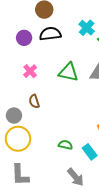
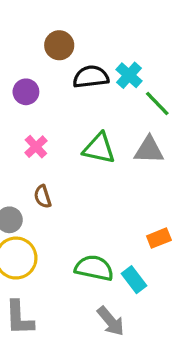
black semicircle: (50, 34) -> (91, 77), moved
green semicircle: (65, 145) -> (94, 268), size x1.6

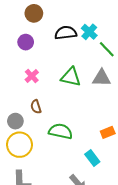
brown circle: (59, 45) -> (34, 13), moved
green semicircle: (94, 268) -> (61, 131), moved

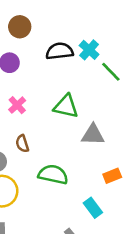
gray triangle: (102, 78) -> (93, 135), moved

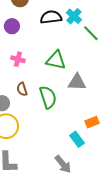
pink cross: (17, 105) -> (18, 59), turned -32
green semicircle: (53, 174) -> (48, 97), moved, turned 60
orange rectangle: (112, 176) -> (92, 122), moved

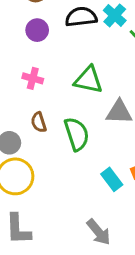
purple circle: (12, 26) -> (37, 30), moved
cyan rectangle: (77, 139) -> (112, 179), moved

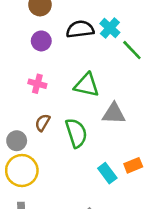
brown semicircle: (39, 122) -> (43, 123), turned 48

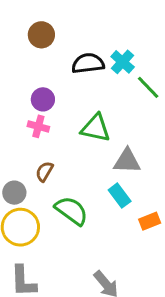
purple circle: (41, 41) -> (43, 99), moved
green semicircle: (76, 133) -> (71, 211), moved, turned -36
cyan rectangle: (107, 173) -> (120, 196), moved

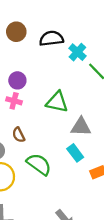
black semicircle: (88, 63) -> (51, 39), moved
brown semicircle: (44, 172) -> (19, 135), turned -56

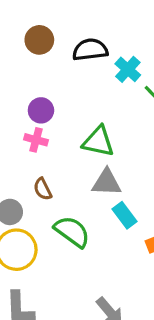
gray triangle: (81, 127) -> (107, 182), moved

